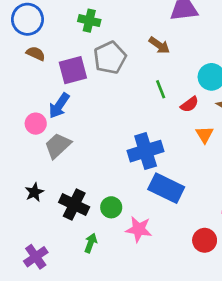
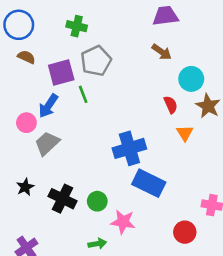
brown arrow: (159, 45) -> (162, 52), moved
green line: (161, 89) -> (83, 94), moved
red semicircle: (189, 104) -> (171, 105), turned -78
green arrow: (91, 243) -> (97, 244), moved, turned 60

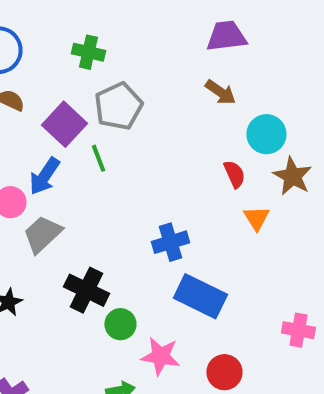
purple square: (61, 72) -> (64, 124), turned -32
blue cross: (129, 148) -> (170, 242), size x0.7
black cross: (62, 199) -> (86, 290), moved
red circle: (185, 232) -> (224, 372), moved

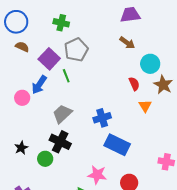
gray trapezoid: (42, 234) -> (62, 114), moved
green circle: (120, 324) -> (45, 159), moved

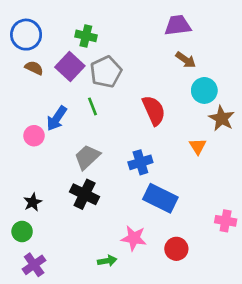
brown arrow: (127, 43) -> (186, 60), moved
purple square: (49, 59) -> (70, 67), moved
red semicircle: (134, 84) -> (154, 110), moved, size x1.6
green circle: (45, 159) -> (22, 232), moved

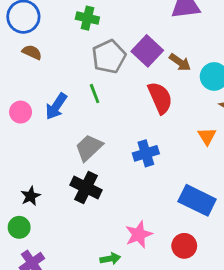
brown arrow: (186, 60) -> (180, 62), moved
purple square: (70, 67) -> (147, 51), moved
pink circle: (34, 136) -> (21, 112), moved
blue rectangle: (160, 198) -> (197, 200), moved
pink star: (134, 238) -> (139, 234), turned -30

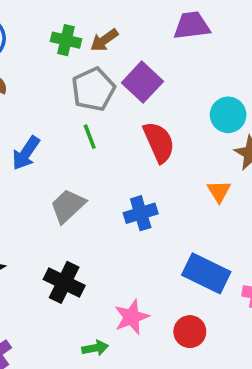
brown arrow: (180, 62) -> (104, 40), moved, turned 110
green line: (95, 94) -> (90, 137), moved
black cross: (86, 187) -> (64, 282), moved

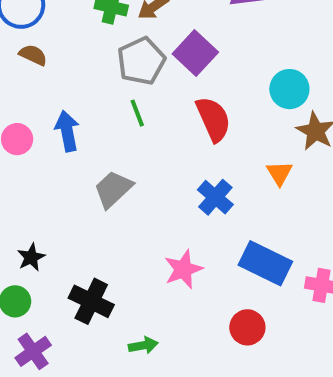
blue arrow: (26, 153) -> (67, 131), turned 135
blue cross: (141, 213) -> (215, 197), moved, turned -32
black cross: (64, 282) -> (91, 301), moved
pink star: (132, 317) -> (183, 269), moved

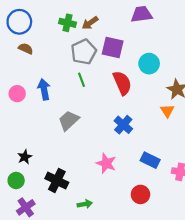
purple square: (195, 53) -> (113, 48), turned -30
cyan circle: (289, 89) -> (149, 64), moved
orange triangle: (279, 173) -> (167, 111), moved
blue rectangle: (265, 263) -> (150, 160), size x0.7
pink star: (183, 269) -> (106, 163), turned -30

